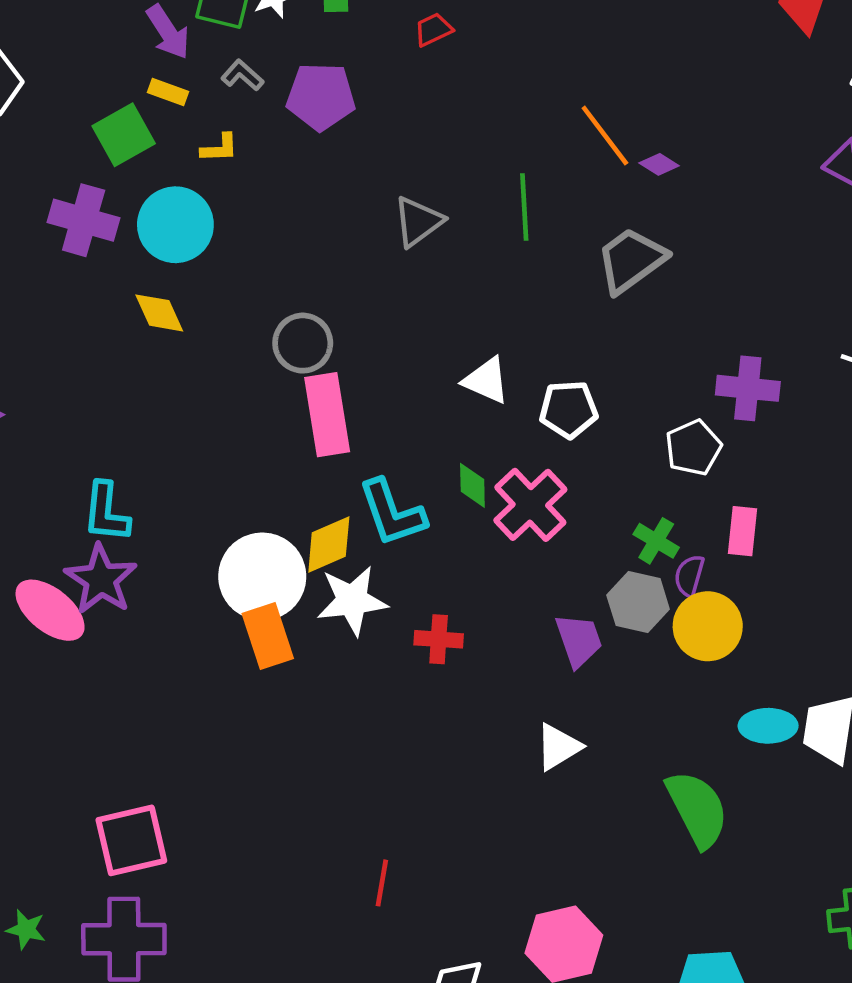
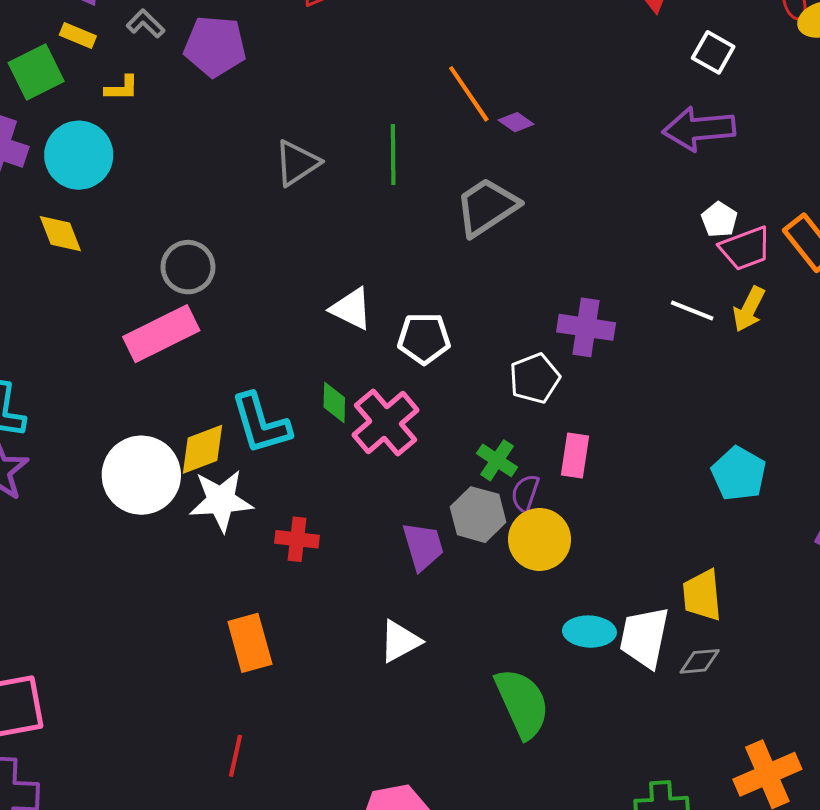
pink rectangle: (327, 415) -> (161, 334), moved, turned 70
orange rectangle: (268, 636) -> (250, 643), moved

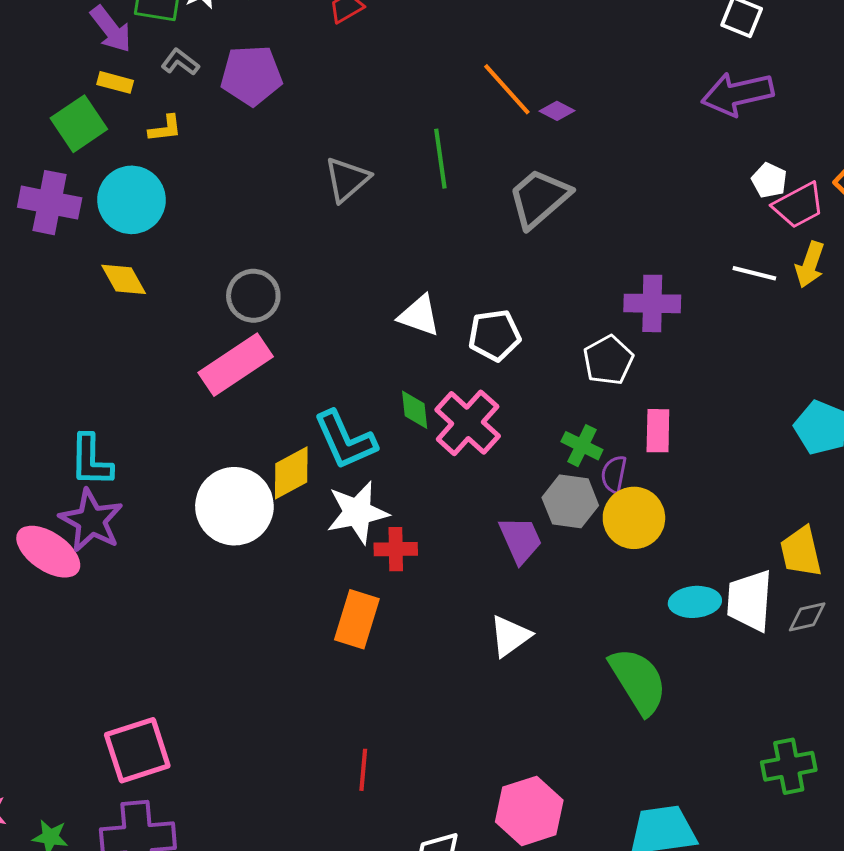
white star: (221, 501) -> (357, 512), moved
orange rectangle: (250, 643) -> (357, 619), moved, turned 40

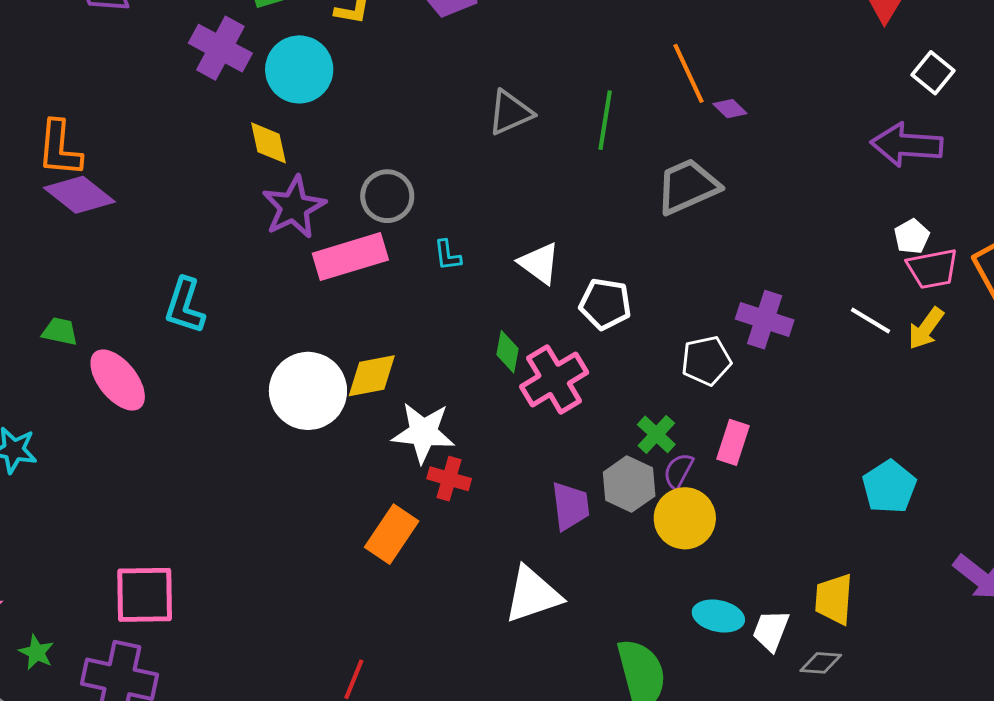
cyan L-shape: (345, 440) -> (448, 255), moved, size x0.5
purple star: (91, 520) -> (294, 207), moved
white trapezoid: (750, 600) -> (771, 631), size x0.7
white triangle: (510, 636) -> (533, 595), size x1.4

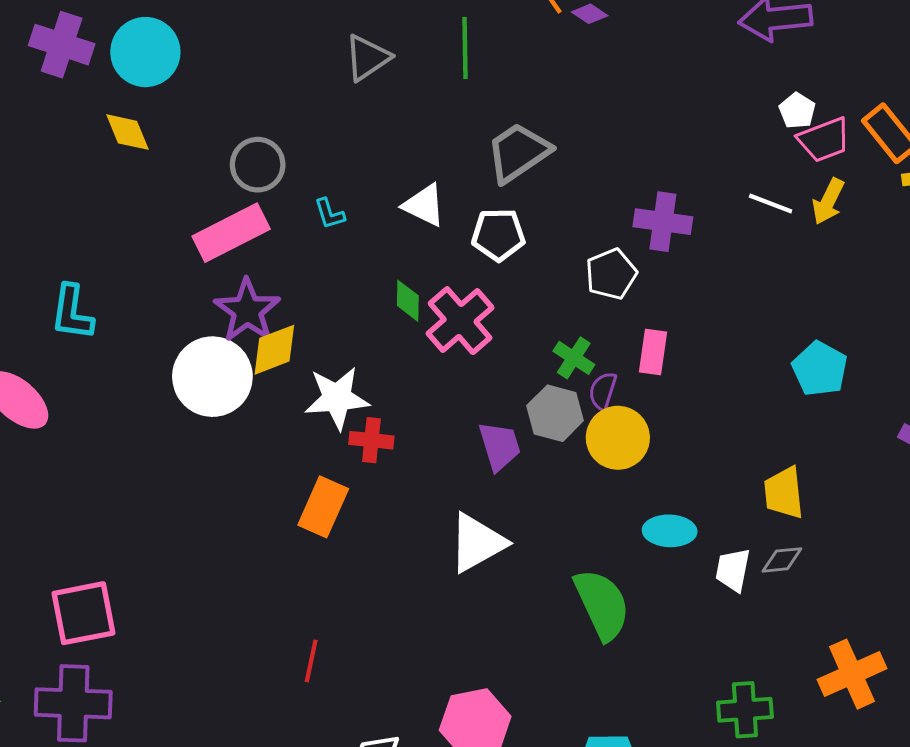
gray trapezoid: (688, 186) -> (518, 152), moved
purple star: (294, 207) -> (247, 310), moved
white trapezoid: (771, 631) -> (733, 570), moved

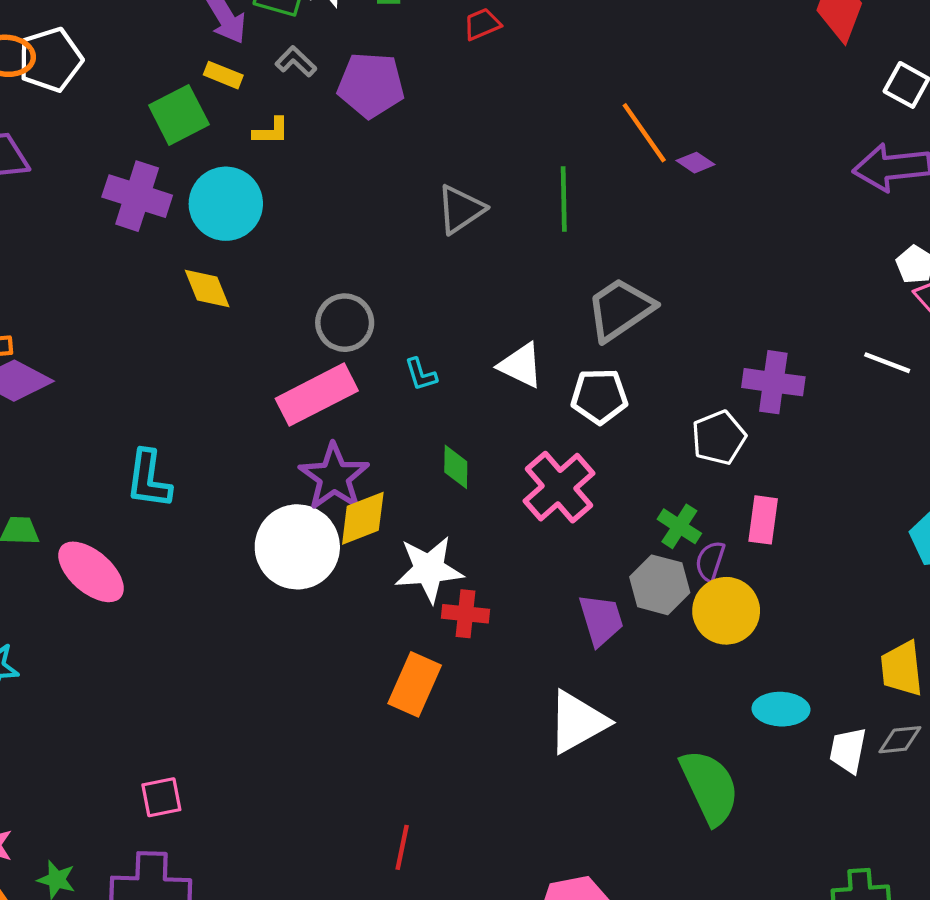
green diamond: (408, 301) -> (456, 467), moved
pink square: (84, 613) -> (161, 797), size x0.6

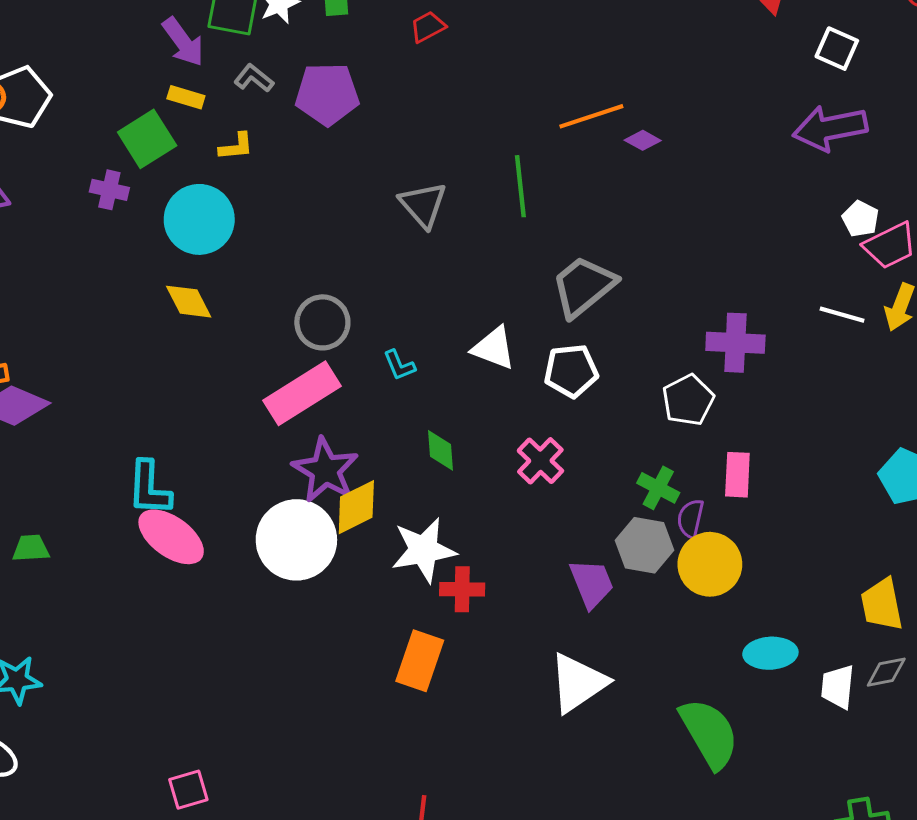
orange line: (644, 133) -> (591, 116), turned -68
purple cross: (137, 196) -> (109, 190), moved, size x0.6
gray triangle: (461, 209) -> (423, 205), turned -32
pink cross: (559, 487) -> (540, 461), size x0.7
pink ellipse: (91, 572) -> (171, 537), moved

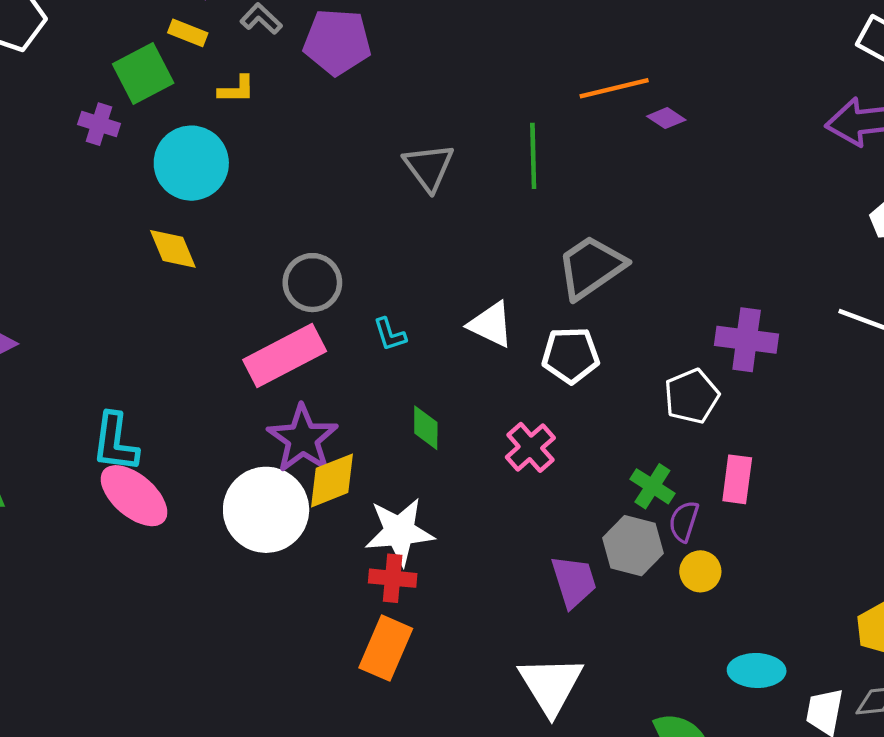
yellow circle: (710, 564) -> (700, 571), size x0.6
red cross: (462, 589) -> (393, 578), moved
white triangle: (578, 683) -> (551, 685), turned -32

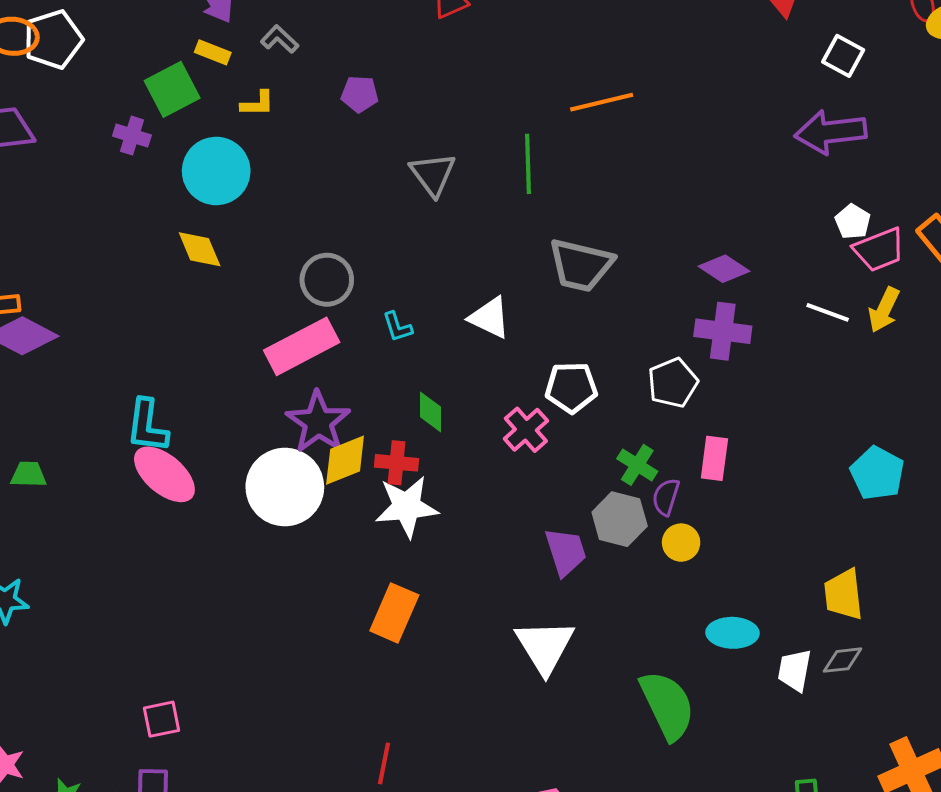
purple pentagon: (337, 42) -> (360, 94), moved, size x0.6
purple diamond: (666, 118) -> (724, 269), moved, size x1.4
gray trapezoid: (591, 267) -> (581, 265), turned -132
white pentagon: (571, 355) -> (571, 387), moved
red cross: (393, 578) -> (397, 463), moved

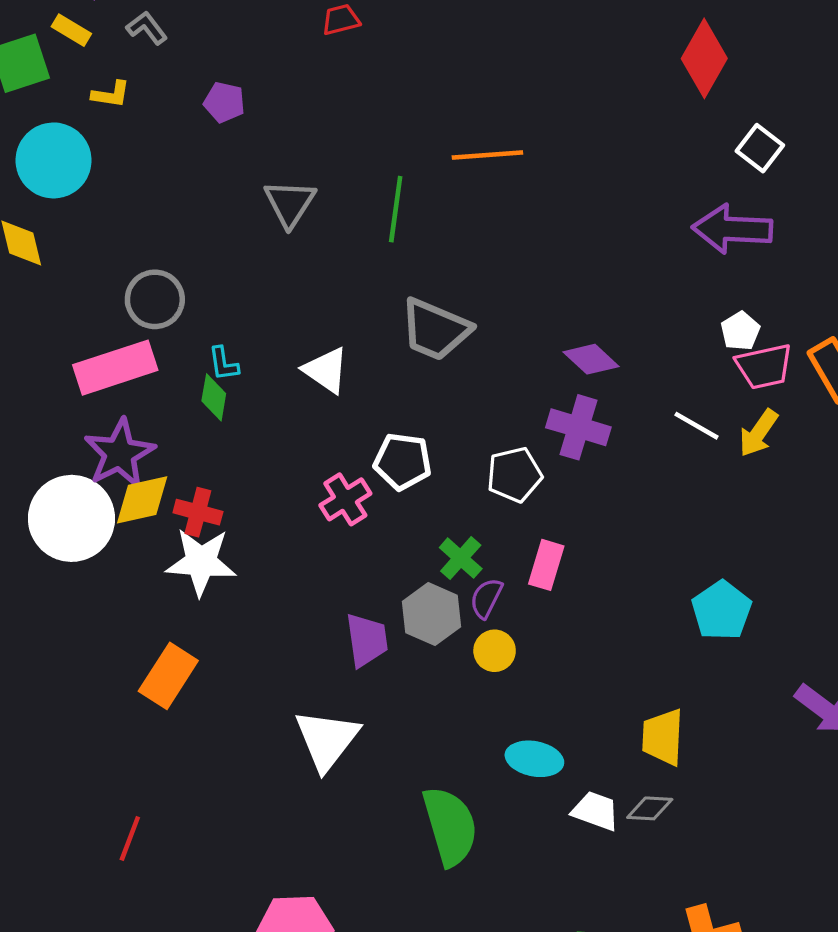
green diamond: (430, 412) -> (214, 397), moved
white trapezoid: (795, 670) -> (596, 811), turned 90

